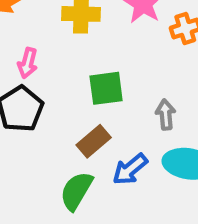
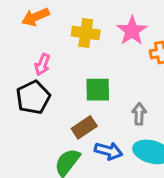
blue arrow: (130, 169) -> (108, 151), turned -132

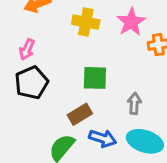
pink arrow: (42, 64) -> (27, 49), moved

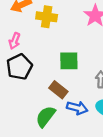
yellow cross: (86, 22) -> (47, 17), moved
brown rectangle: (80, 114) -> (58, 90), turned 72

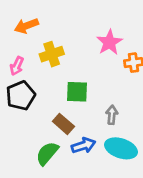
yellow cross: (47, 17) -> (52, 54), moved, turned -30
blue arrow: (77, 108) -> (83, 145), turned -36

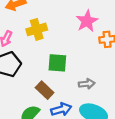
gray arrow: (112, 115) -> (87, 84), turned 77

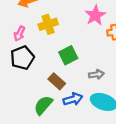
green square: (57, 63) -> (68, 55), turned -30

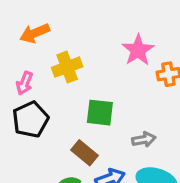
green square: (68, 55) -> (100, 113), turned 36

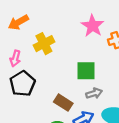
green square: (100, 113) -> (86, 71), moved
gray arrow: (144, 140) -> (94, 93), moved

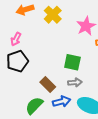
yellow cross: (44, 44) -> (53, 15), moved, turned -30

